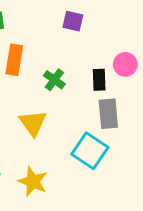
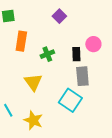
purple square: (73, 21) -> (59, 16), turned 32
green cross: (54, 80) -> (47, 54), turned 32

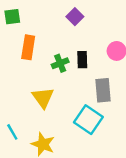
black rectangle: (76, 54) -> (82, 60), moved

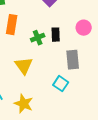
cyan square: (88, 120) -> (61, 84), size x0.7

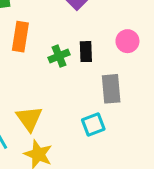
yellow triangle: (24, 66) -> (29, 119), moved
cyan square: (61, 84) -> (93, 125), turned 35

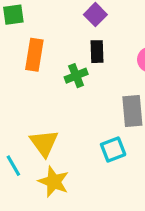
black rectangle: (86, 52) -> (97, 52), moved

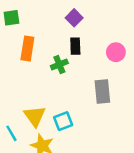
cyan square: (113, 150) -> (63, 121), moved

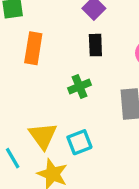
green cross: (59, 65) -> (79, 86), moved

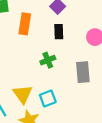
orange rectangle: (33, 48) -> (25, 24), moved

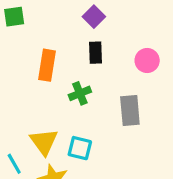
orange rectangle: (25, 24) -> (47, 65), moved
cyan square: (48, 99) -> (80, 148), turned 35

